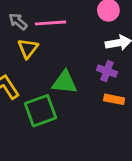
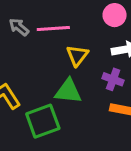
yellow triangle: (28, 48) -> (77, 55), moved

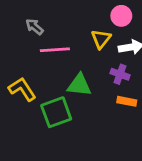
pink line: (53, 29) -> (55, 50), moved
yellow triangle: (77, 55) -> (101, 39), moved

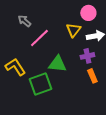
pink line: (55, 50) -> (39, 38), turned -40
purple cross: (120, 74) -> (87, 56), turned -32
orange rectangle: (127, 101) -> (92, 76), turned 56

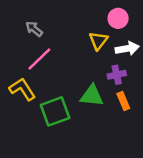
pink line: (39, 38) -> (39, 59), moved
green triangle: (57, 64) -> (92, 96), moved

